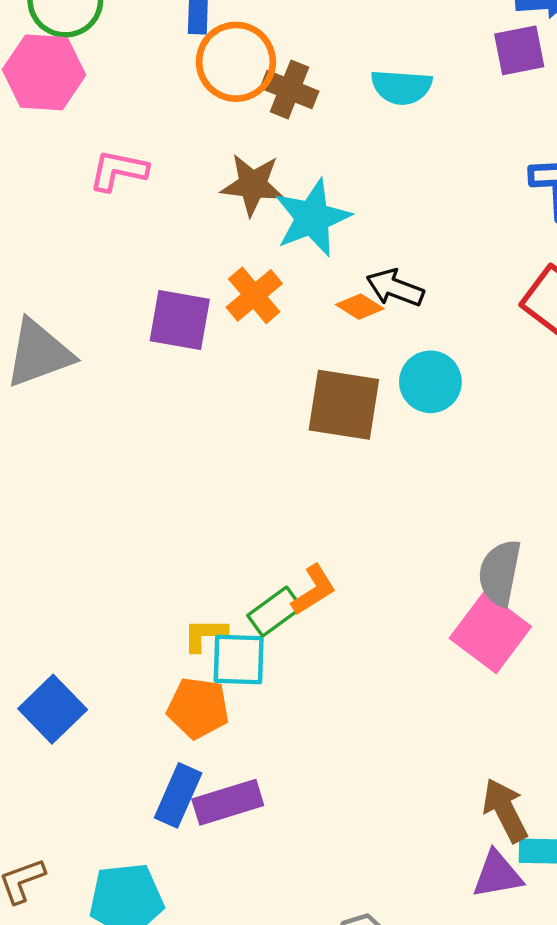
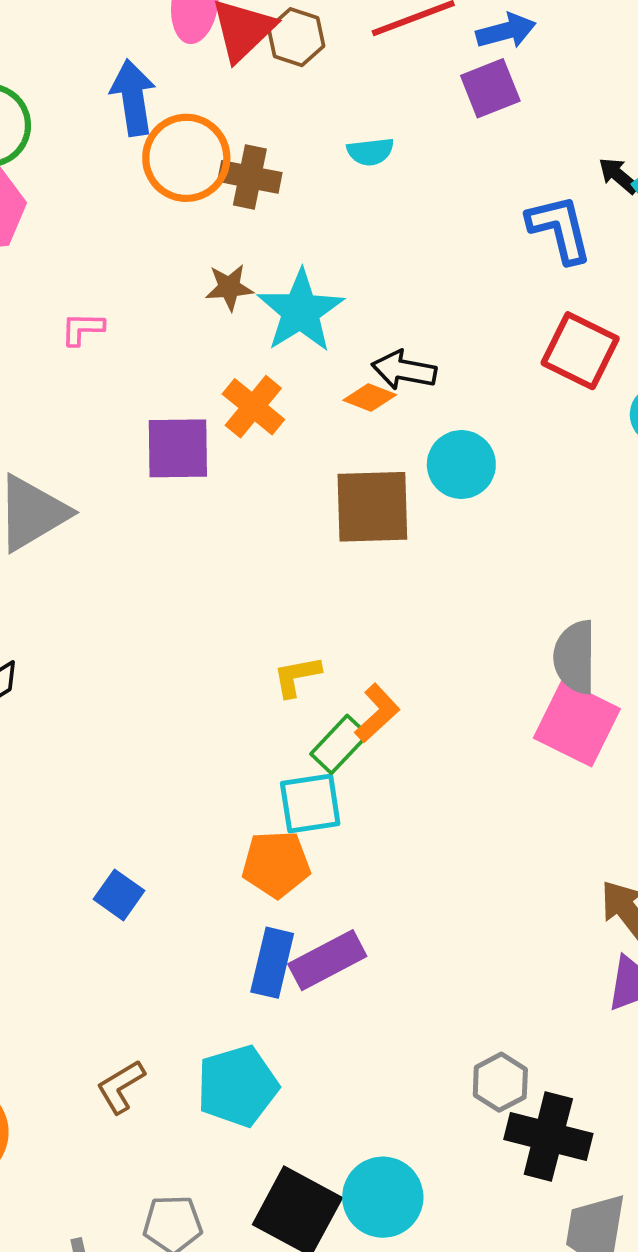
cyan semicircle: (401, 87) -> (370, 152), size x0.7
pink L-shape: (118, 171) -> (82, 329), moved, size x0.7
brown star: (253, 185) -> (229, 287), size x0.7
yellow L-shape: (205, 635) -> (297, 676), moved
blue square: (53, 709) -> (119, 895), size x0.7

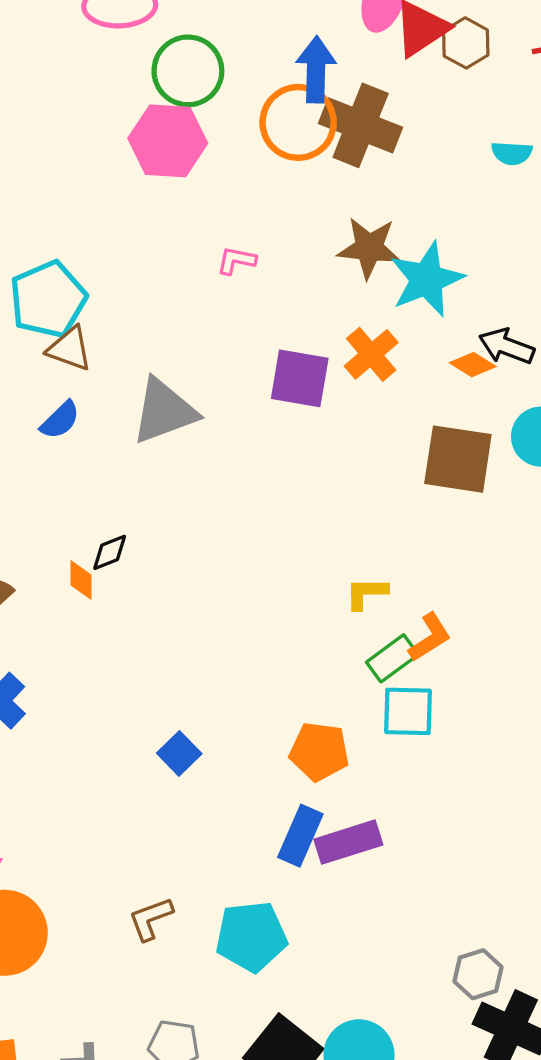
orange circle: (186, 158) -> (298, 122), moved
brown cross: (250, 177) -> (361, 125), moved, size x1.5
brown star: (229, 287) -> (369, 248), size x1.5
cyan square: (310, 804) -> (408, 711), moved

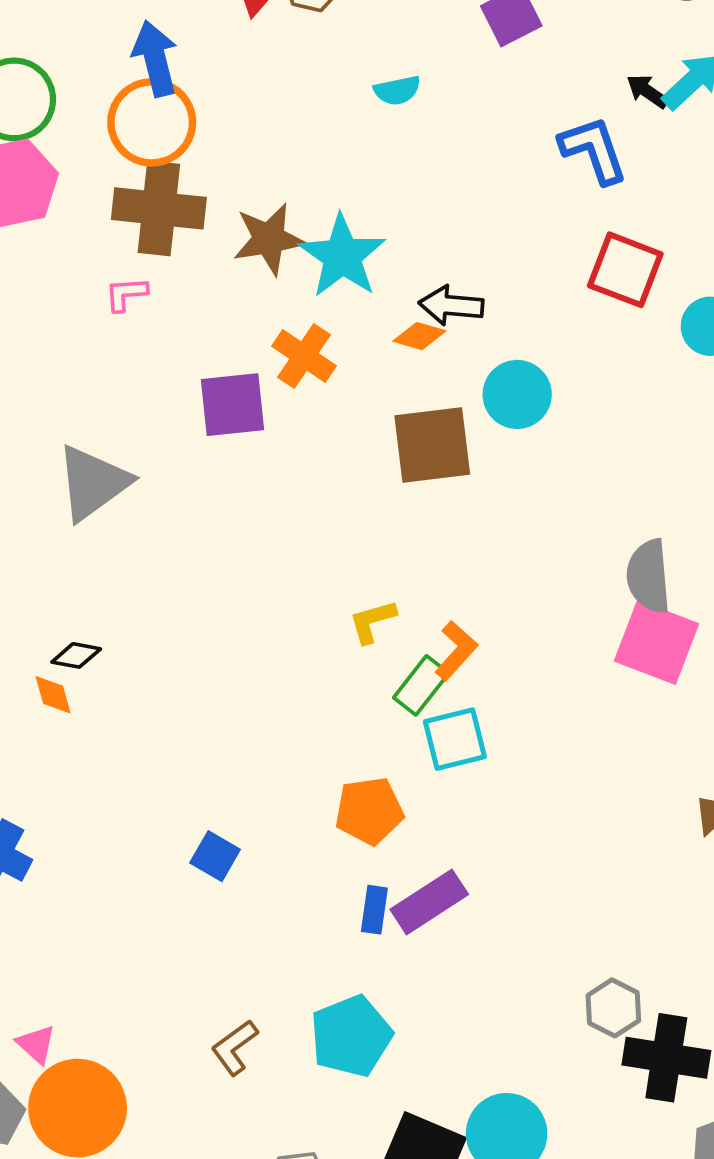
brown cross: (361, 125) -> (159, 208), moved
black diamond: (110, 552) -> (76, 655), turned 48
blue rectangle: (300, 836) -> (374, 910), size x0.7

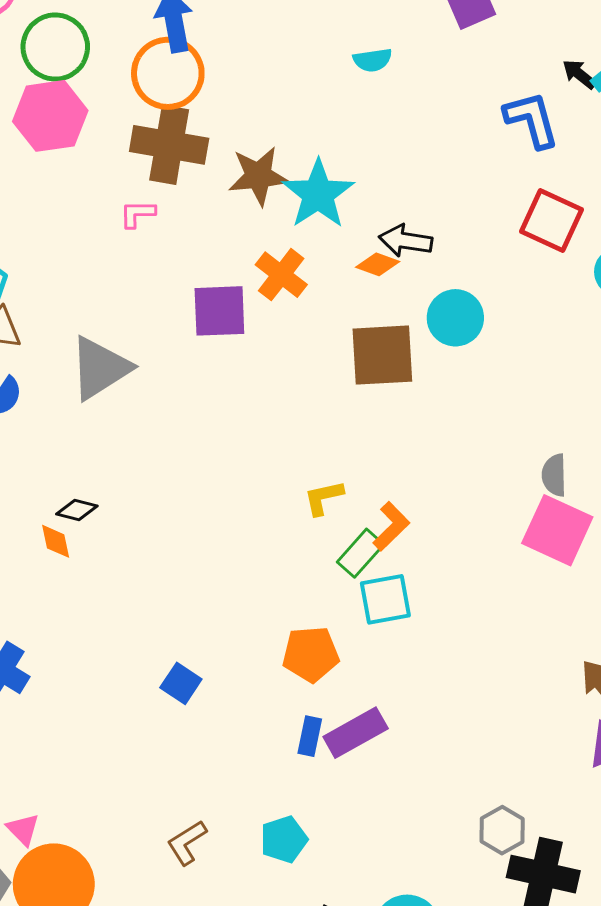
gray semicircle: (648, 576) -> (554, 475), size x0.7
cyan pentagon: (351, 1036) -> (284, 839), size x0.7

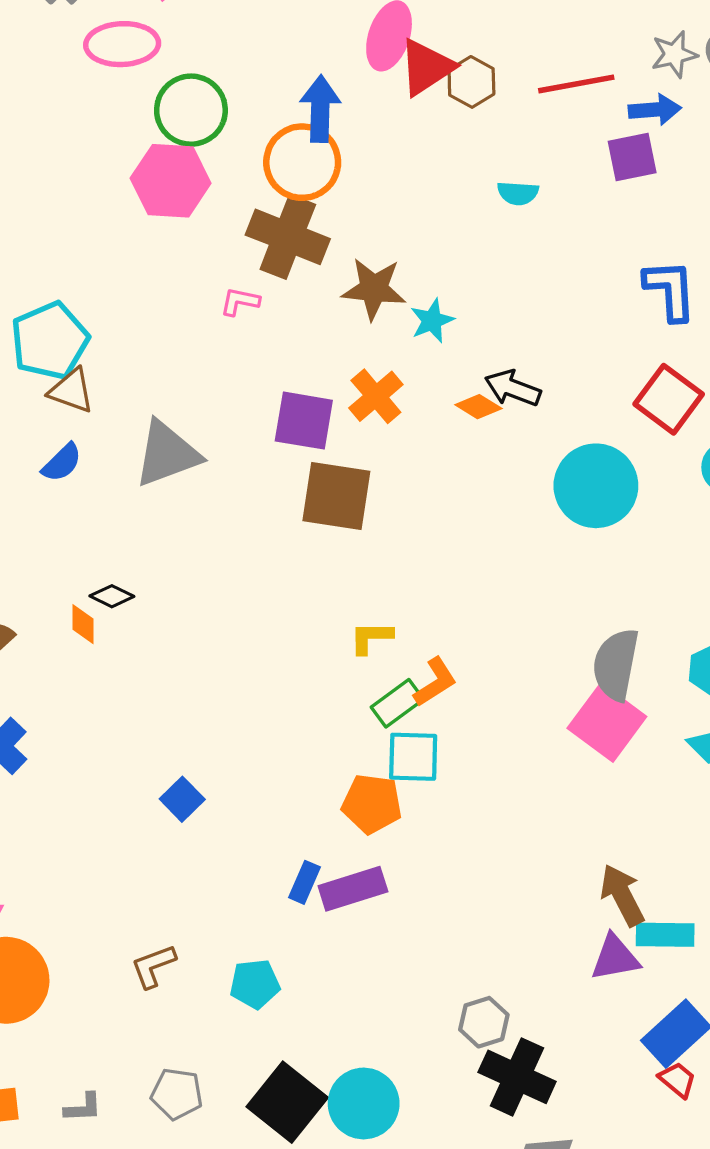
cyan star: (318, 194) -> (432, 321), size x0.6
cyan circle: (455, 318) -> (596, 486), moved, size x1.4
brown square: (382, 355) -> (336, 496), moved
gray semicircle: (554, 475) -> (616, 665), size x1.6
orange pentagon: (311, 654) -> (372, 804), moved

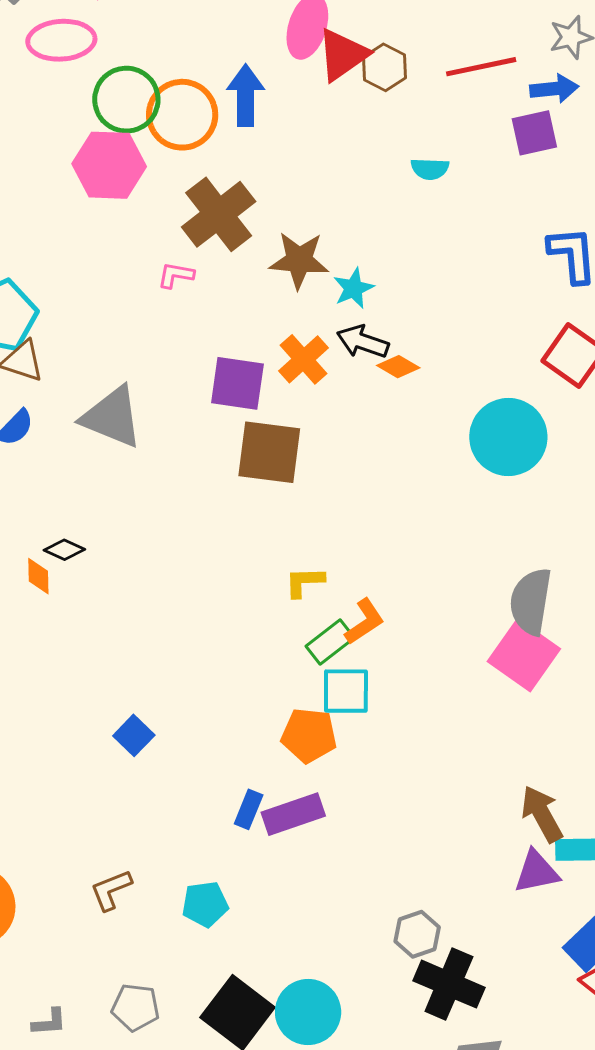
orange circle: (302, 162) -> (182, 115), moved
brown cross: (288, 237) -> (219, 214), turned 32
black arrow: (513, 388) -> (363, 342), moved
gray triangle: (167, 454) -> (112, 417), turned 44

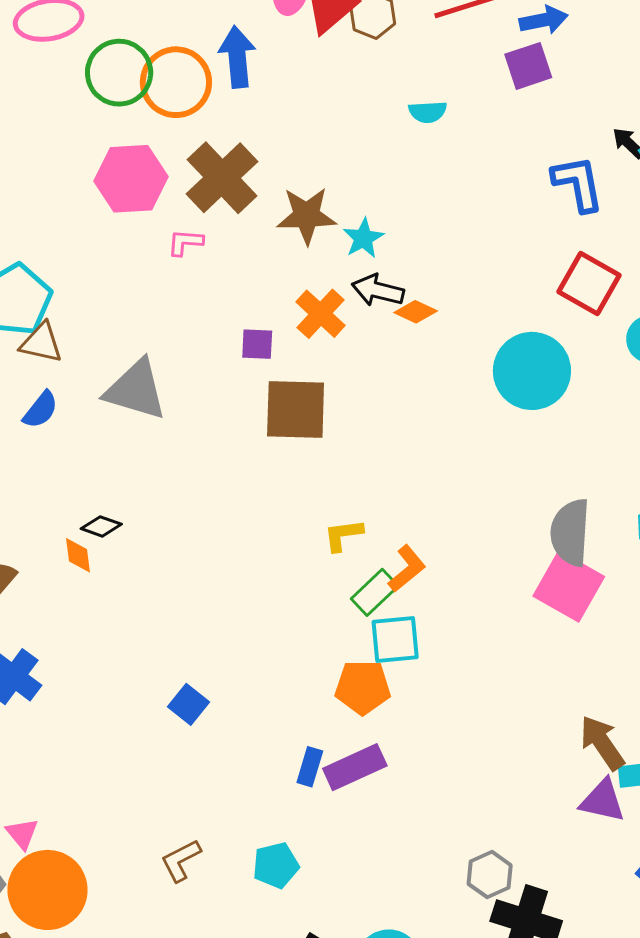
pink hexagon: (109, 165) -> (131, 179), moved
purple square: (237, 383) -> (257, 344), size x0.6
purple triangle: (537, 872) -> (602, 801), turned 30

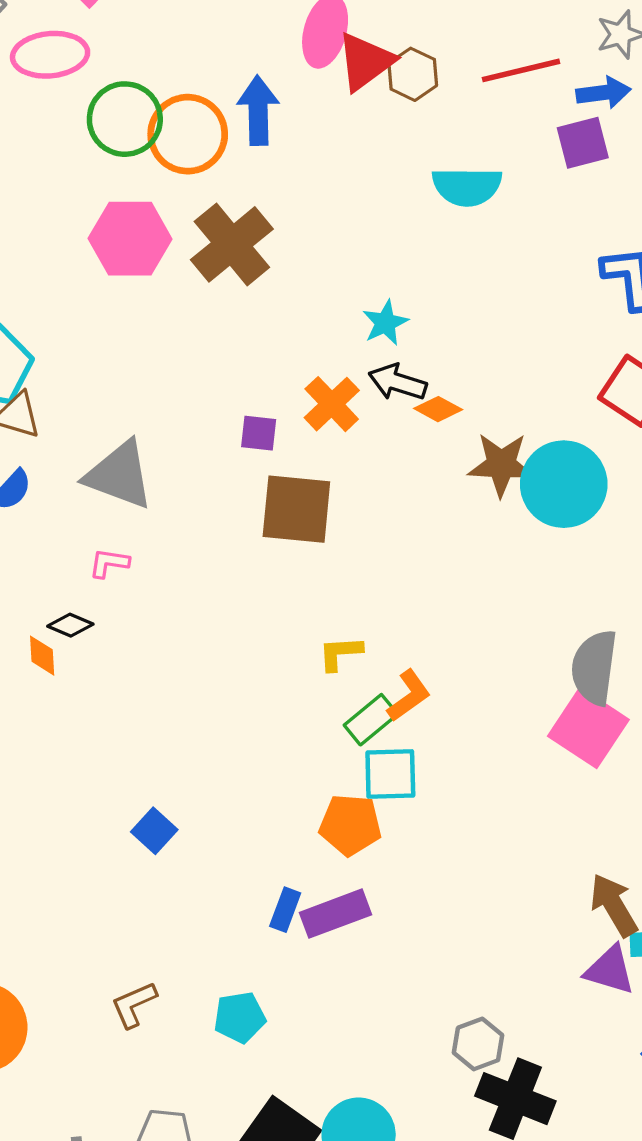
cyan semicircle: (428, 112) -> (467, 186), size x1.6
brown star: (307, 216) -> (501, 465), moved
pink L-shape: (185, 242) -> (109, 563), moved

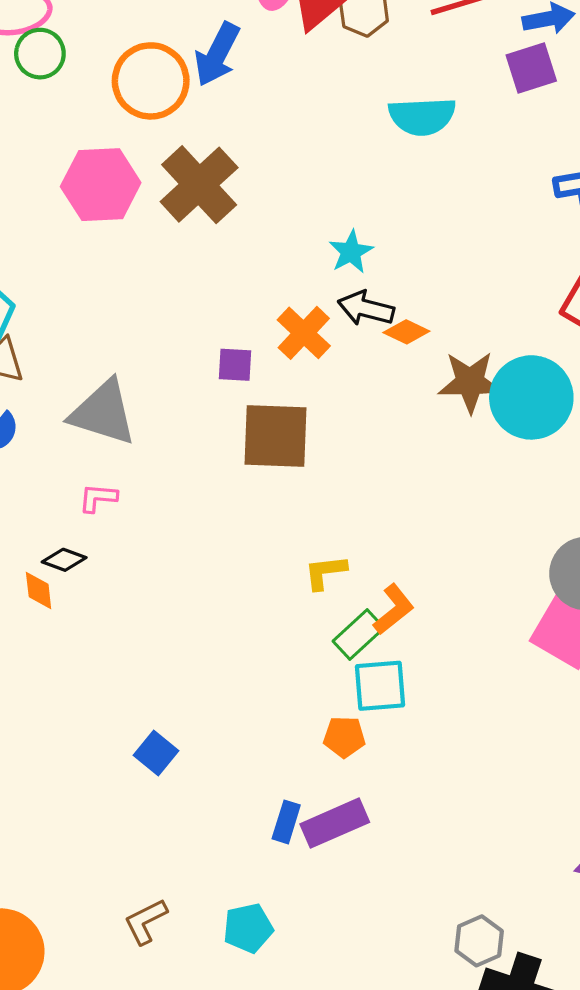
blue arrow: (258, 110) -> (217, 54), turned -148
green circle: (125, 119) -> (40, 54), moved, size x0.7
orange pentagon: (350, 825) -> (344, 737), size x0.7

